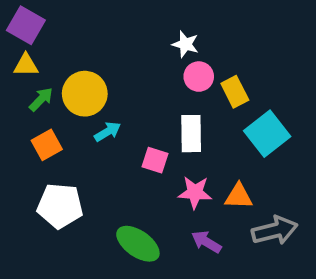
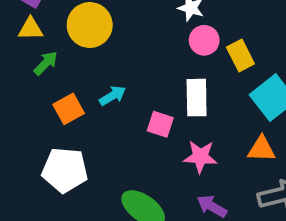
yellow circle: (85, 94) -> (90, 25), moved
orange square: (47, 145) -> (69, 109), moved
orange triangle: (239, 196) -> (261, 149), moved

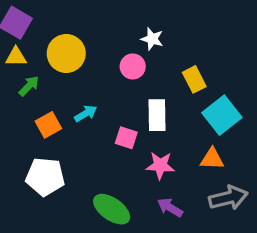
pink circle: (204, 40) -> (133, 66), moved

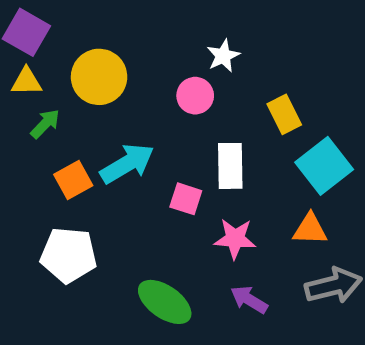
white star: (152, 39) -> (223, 56), turned 30
cyan arrow: (86, 113) -> (127, 164), size x1.6

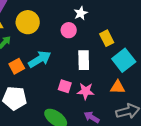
pink square: (186, 199) -> (65, 86), moved

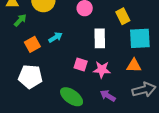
cyan arrow: (40, 59) -> (55, 37), size x0.6
cyan square: (124, 60) -> (140, 38), turned 35

